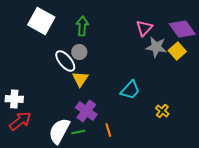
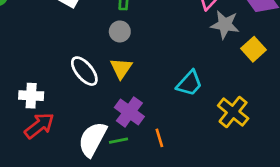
yellow square: (177, 51) -> (254, 49), moved
white ellipse: (65, 61) -> (84, 71), moved
yellow cross: (162, 111) -> (233, 112), size x1.6

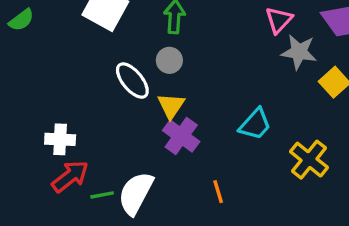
white ellipse: (84, 71) -> (132, 81), moved
purple cross: (129, 112) -> (181, 136), moved
green line: (118, 141) -> (102, 195), moved

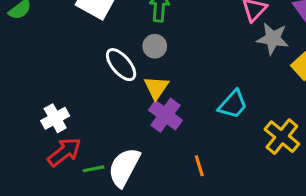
white cross: (60, 139) -> (55, 118), turned -32

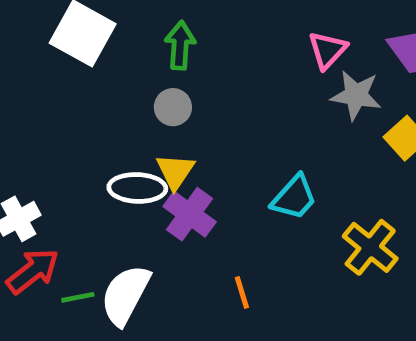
white ellipse: (121, 65) -> (137, 188), moved, turned -48

